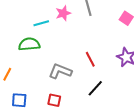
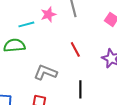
red line: (90, 59) -> (75, 49), moved
black line: (95, 88) -> (80, 89), turned -42

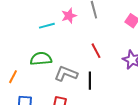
green semicircle: (14, 45) -> (41, 59), moved
black line: (80, 89) -> (90, 81), moved

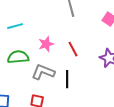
pink star: (69, 16) -> (46, 44), moved
cyan line: (47, 26) -> (15, 26), moved

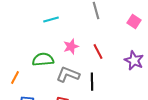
cyan line: (15, 26) -> (51, 20), moved

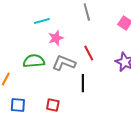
pink star: (71, 47) -> (56, 38), moved
gray L-shape: (68, 75) -> (64, 63), moved

